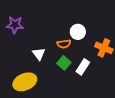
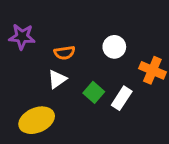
orange semicircle: (64, 44) -> (64, 53), moved
white triangle: (39, 54) -> (57, 79), turned 32

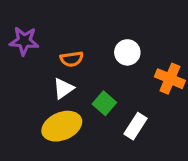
white rectangle: (122, 98) -> (136, 126), moved
yellow ellipse: (37, 120) -> (62, 126), moved

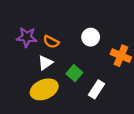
purple star: (24, 41) -> (27, 37), moved
orange semicircle: (72, 59) -> (51, 42), turned 35

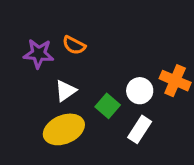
white circle: (91, 37) -> (140, 91), moved
orange semicircle: (51, 42) -> (74, 45), moved

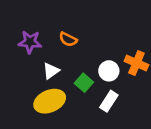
orange semicircle: (74, 45) -> (68, 39), moved

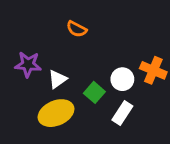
orange semicircle: (68, 39) -> (77, 29), moved
purple star: (30, 42) -> (28, 64), moved

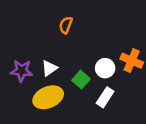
orange semicircle: (77, 29) -> (66, 25), turned 84
purple star: (28, 64) -> (21, 71), moved

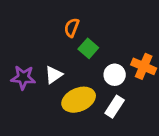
green square: (81, 80) -> (88, 48), moved
yellow ellipse: (48, 97) -> (79, 100), moved

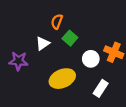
white triangle: (54, 75) -> (43, 43), moved
white rectangle: (115, 107) -> (101, 88), moved

